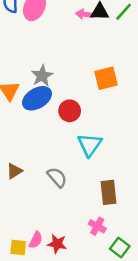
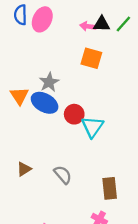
orange square: (106, 78) -> (91, 58), moved, turned 30
blue ellipse: (37, 98) -> (45, 103), turned 60
cyan triangle: (90, 145) -> (92, 127), moved

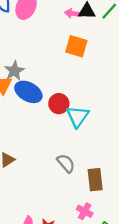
gray star: (49, 82) -> (14, 71), moved
gray semicircle: (63, 175) -> (66, 163), moved

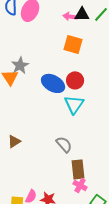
blue ellipse: (28, 92) -> (53, 83), moved
red circle: (59, 104) -> (75, 80), moved
brown rectangle: (95, 180) -> (78, 169), moved

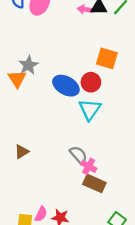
orange square: (73, 44) -> (107, 58), moved
brown rectangle: (78, 169) -> (94, 183), turned -60
pink cross: (80, 185) -> (89, 166), moved

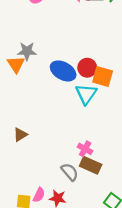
orange square: (107, 58) -> (103, 76), moved
gray star: (28, 65) -> (27, 51), turned 30
gray semicircle: (78, 155) -> (70, 172), moved

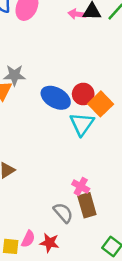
orange square: (103, 76) -> (101, 104), turned 30
brown rectangle: (91, 165) -> (87, 205), turned 50

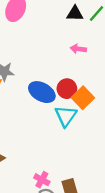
pink arrow: (77, 14) -> (78, 49), moved
pink cross: (81, 186) -> (42, 180), moved

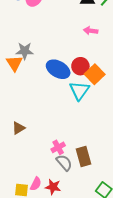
pink cross: (42, 180) -> (58, 147), turned 32

